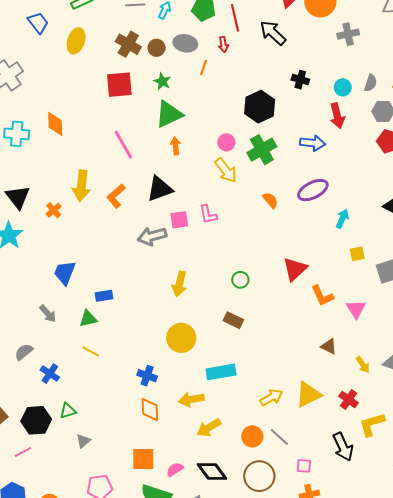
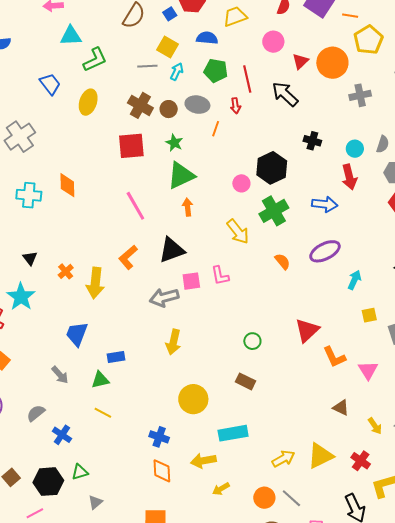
pink circle: (226, 142) -> (241, 183), moved
yellow arrow: (81, 186) -> (95, 283), moved
black triangle: (18, 197) -> (30, 258), size x0.6
yellow arrow: (179, 284) -> (173, 342), moved
yellow arrow: (209, 428) -> (221, 489), size x0.7

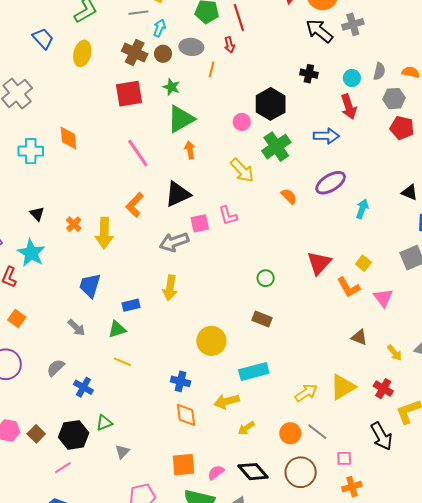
cyan arrow: (177, 72) -> (160, 28), moved
black arrow: (285, 94) -> (319, 31), moved
yellow square: (369, 315) -> (363, 263), moved, turned -35
yellow arrow: (173, 342) -> (170, 288), moved

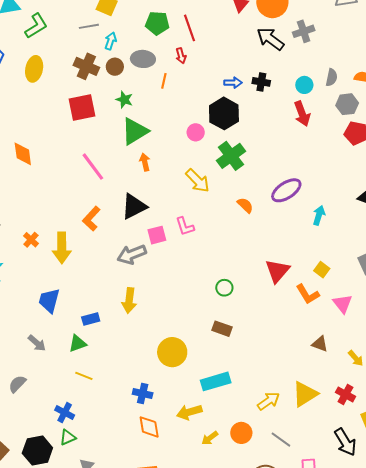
blue arrow: (326, 136) -> (233, 83), moved, size x0.7
blue cross: (83, 387) -> (65, 413), moved
orange circle: (290, 433) -> (241, 433), moved

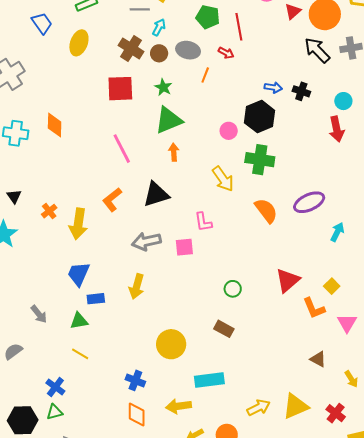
red arrow: (181, 56) -> (226, 53), turned -56
green cross: (231, 156) -> (260, 160), turned 36
orange semicircle: (245, 205) -> (266, 211), size x1.5
pink square: (157, 235) -> (184, 247), moved
blue trapezoid: (49, 301) -> (79, 274), moved

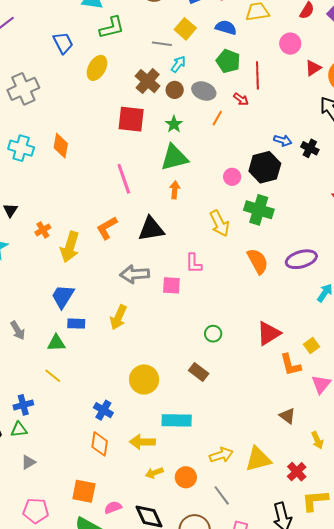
blue cross: (55, 387) -> (23, 405), turned 30

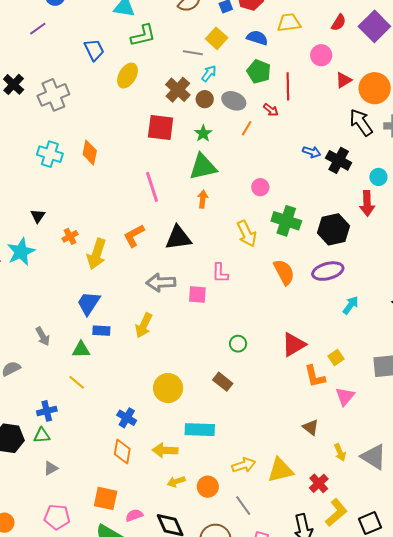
black cross: (310, 148) -> (339, 160), size x1.4
black hexagon: (265, 167) -> (334, 229), moved
yellow L-shape: (315, 500) -> (336, 513), turned 144

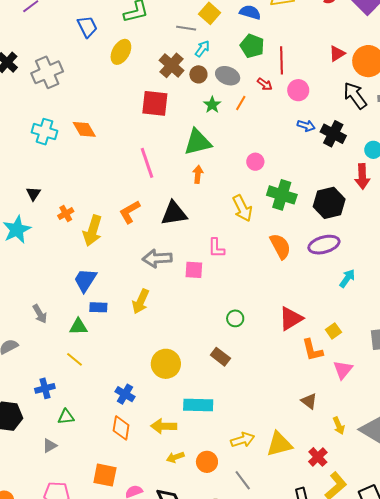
pink circle: (321, 55) -> (298, 90), moved
green star: (203, 133) -> (212, 105), moved
orange diamond: (90, 152) -> (84, 129), turned -40
green triangle: (42, 435) -> (66, 417), moved

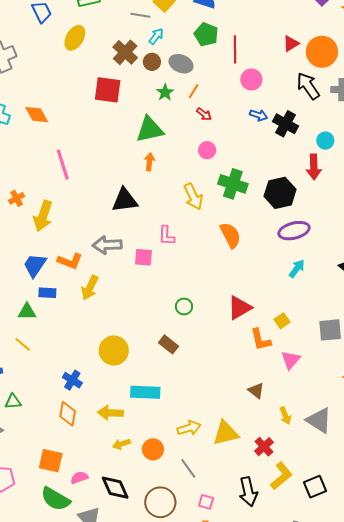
red arrow: (265, 84) -> (204, 114), moved
pink line: (147, 163) -> (63, 165), moved
orange L-shape: (130, 212) -> (70, 261), moved, turned -130
purple ellipse: (324, 245) -> (294, 231), moved

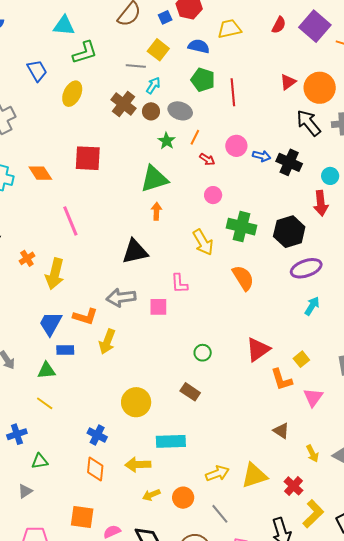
pink circle: (251, 79) -> (236, 146), moved
red square: (108, 90) -> (88, 158), moved

